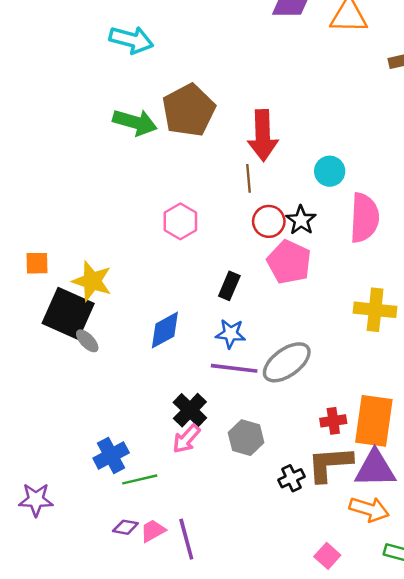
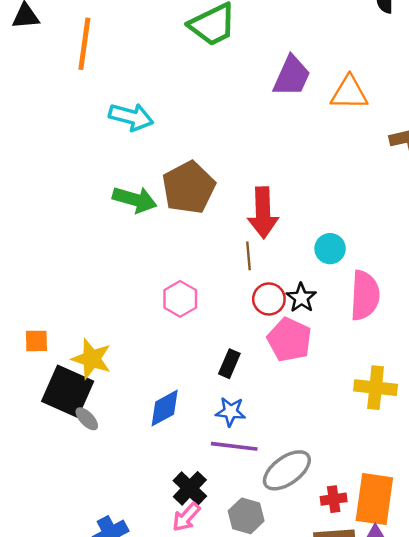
gray ellipse: (287, 362) -> (287, 470), moved

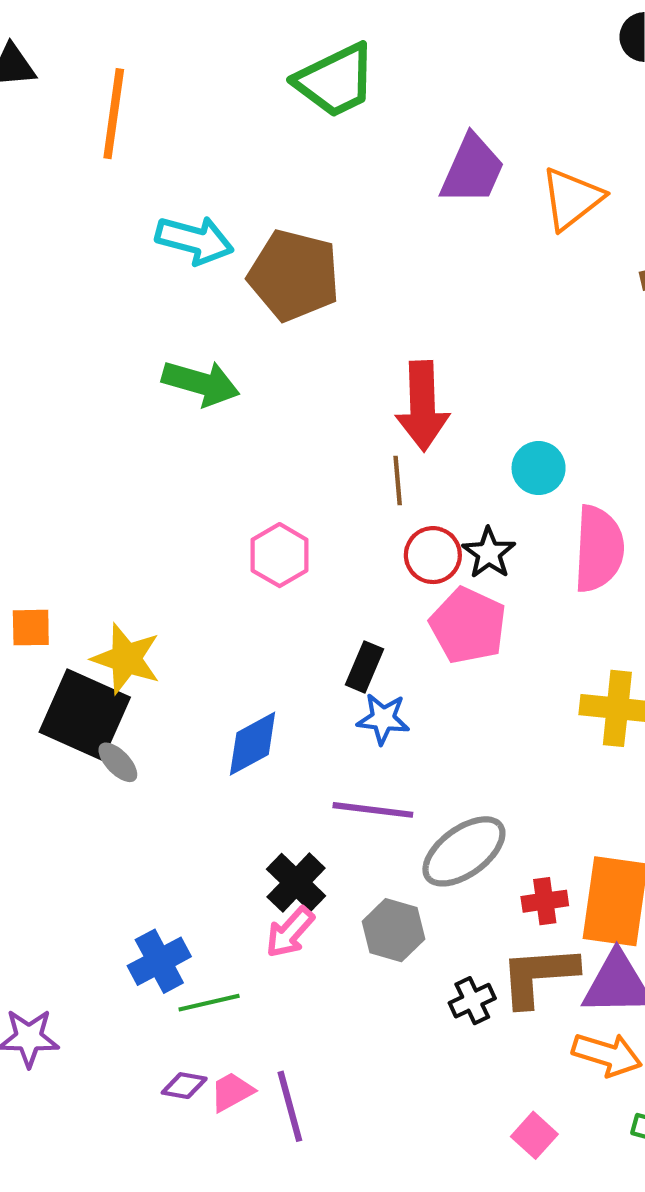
orange triangle: (349, 93) -> (572, 199), turned -39
brown pentagon: (189, 188) -> (294, 275), moved, turned -30
blue star: (231, 412) -> (383, 719), moved

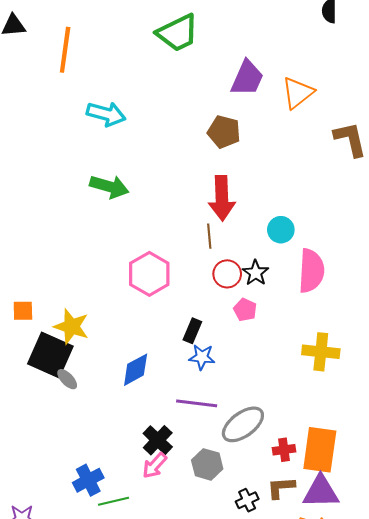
brown pentagon: (294, 275) -> (224, 132), moved, size x0.7
pink hexagon: (280, 555) -> (149, 274), size x1.4
pink pentagon: (468, 626) -> (245, 310), size x0.6
brown L-shape: (539, 976) -> (281, 488), size x0.7

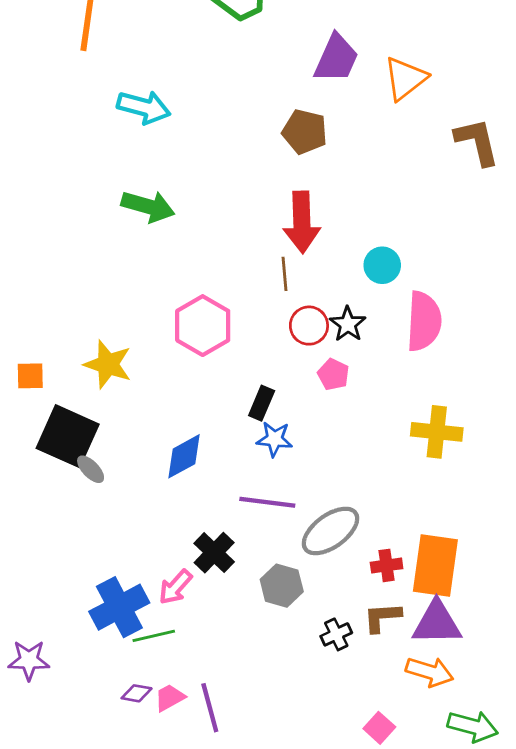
yellow star: (71, 327) -> (108, 364), moved
pink arrow: (155, 465) -> (175, 587), moved
blue cross: (88, 480) -> (119, 607), size x1.4

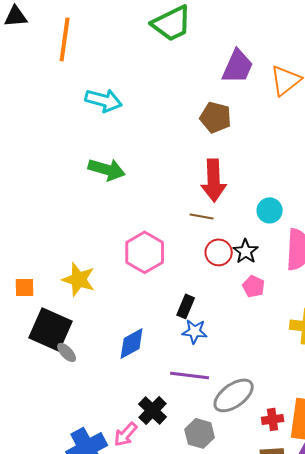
brown line: (285, 274) -> (202, 216), turned -75
pink pentagon: (333, 374) -> (254, 286), moved

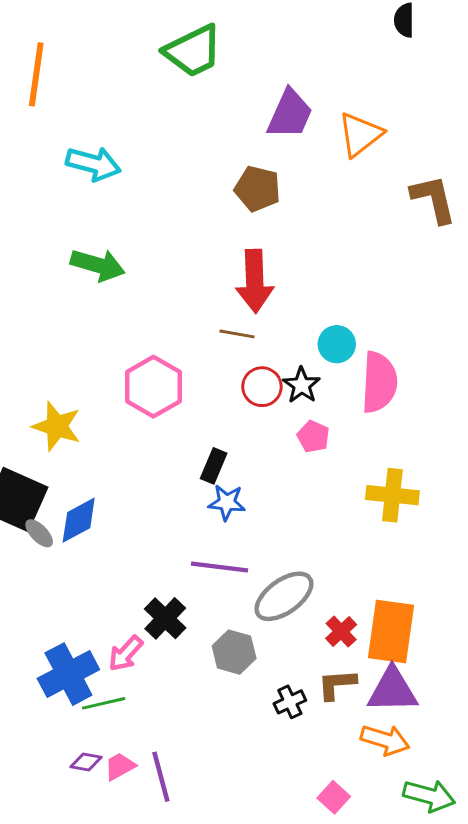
cyan circle: (270, 210) -> (337, 344), moved
blue diamond: (132, 343) -> (79, 520), moved
red cross: (273, 419) -> (341, 632), turned -35

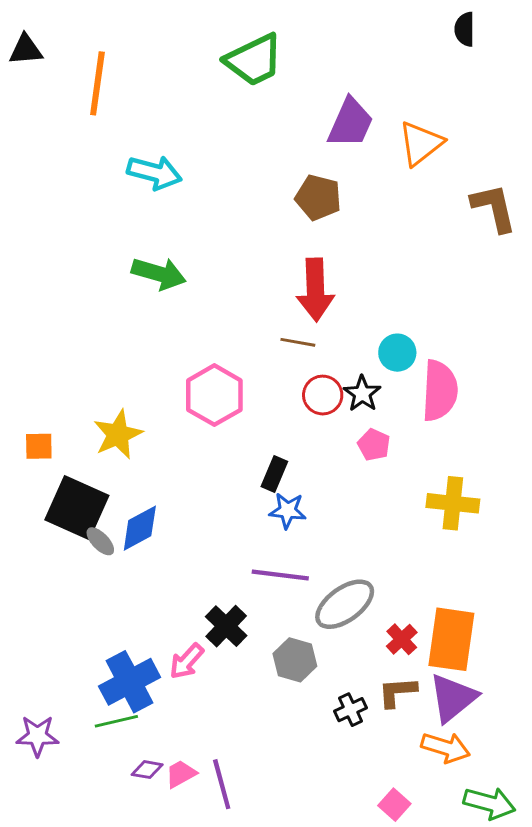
yellow star: (57, 426) -> (118, 435), turned 30
purple triangle: (392, 690) -> (453, 698), turned -38
green line: (104, 703) -> (116, 721), moved

